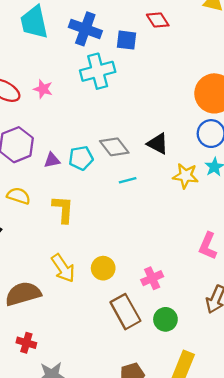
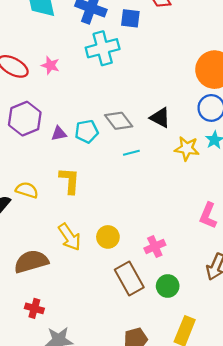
yellow semicircle: (19, 196) -> (27, 190), moved

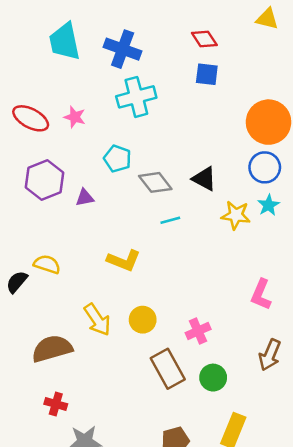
blue square: (130, 18) -> (207, 74), moved
cyan pentagon: (87, 131) -> (117, 159), moved, turned 30
yellow L-shape: (70, 180) -> (124, 261), moved, turned 108

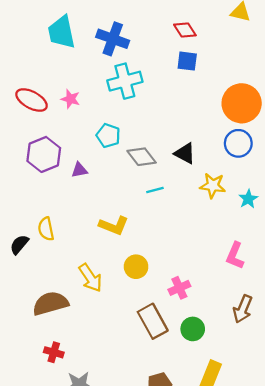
cyan star: (268, 205) -> (248, 199), moved
yellow semicircle: (47, 264) -> (46, 229), turned -120
yellow circle: (143, 320) -> (136, 267), moved

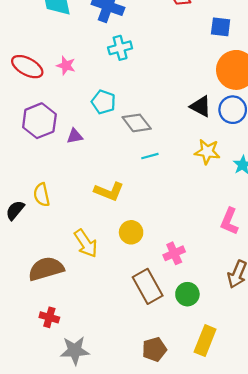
blue square: (187, 61) -> (221, 27), moved
cyan cross: (125, 81) -> (120, 48), size x0.7
black triangle: (185, 153) -> (201, 106), moved

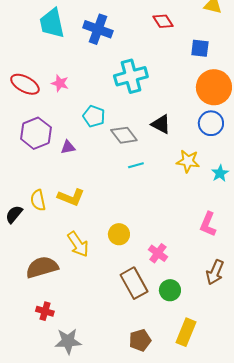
cyan cross: (120, 48) -> (131, 76), moved, size x1.5
black triangle: (201, 106) -> (161, 124), moved
yellow L-shape: (109, 191) -> (71, 197), moved
pink cross: (174, 253) -> (158, 253), turned -30

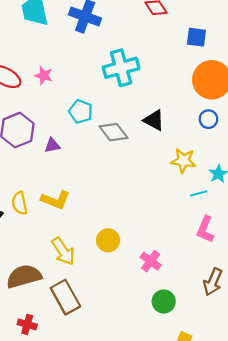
blue circle: (211, 123) -> (208, 119), size x0.7
cyan line: (136, 165) -> (199, 193), moved
brown rectangle: (134, 283) -> (65, 297), moved

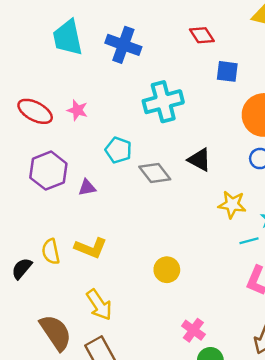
blue square: (196, 37) -> (227, 71), moved
yellow circle: (108, 240) -> (167, 270), moved
pink cross: (151, 261) -> (193, 330), moved
brown semicircle: (24, 276) -> (56, 333), turned 72

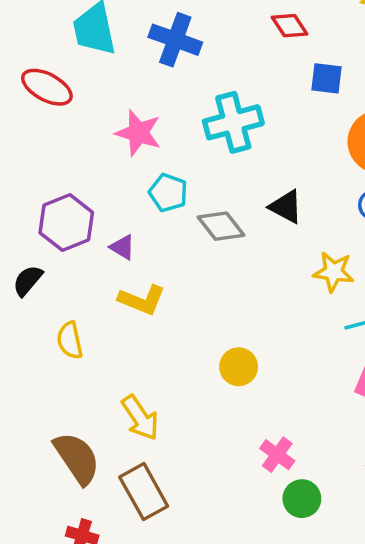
pink star: (77, 110) -> (138, 133), moved, size x1.5
red ellipse: (35, 111) -> (47, 87), moved
purple triangle: (87, 188) -> (123, 247), turned 42
yellow L-shape: (91, 248) -> (142, 300), moved
black semicircle: (22, 269) -> (28, 281), moved

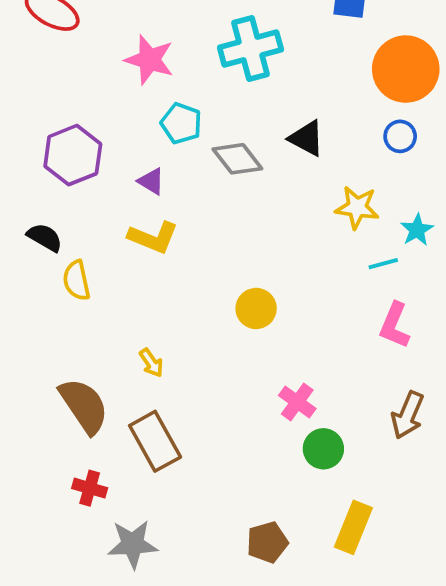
purple triangle: (123, 247) -> (151, 181), moved
black semicircle: (28, 281) -> (45, 237), moved, turned 80
yellow arrow: (140, 418) -> (151, 363), size x0.6

